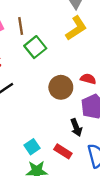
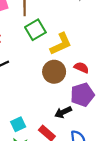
yellow L-shape: (76, 28) -> (61, 44), moved
black arrow: (76, 127) -> (63, 112), turned 77

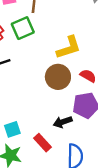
green square: (35, 30) -> (23, 28), moved

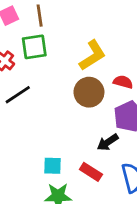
green square: (23, 28) -> (34, 47), turned 30
cyan square: (12, 129) -> (52, 166), turned 35

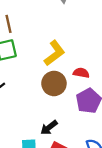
black arrow: (108, 142) -> (49, 128), moved

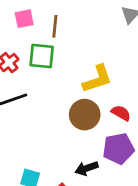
black arrow: (49, 128) -> (87, 168), moved

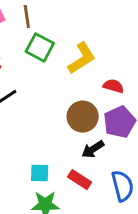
green square: (42, 56) -> (40, 47), moved, turned 36
brown circle: (85, 115) -> (83, 117), moved

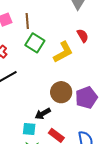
red semicircle: (113, 86) -> (83, 36), moved, turned 40
black arrow: (93, 149) -> (43, 114), moved

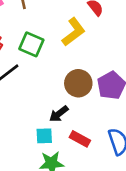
green square: (35, 43) -> (31, 44), moved

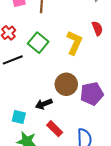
yellow L-shape: (74, 32) -> (74, 43), turned -45
cyan square: (44, 136) -> (19, 117), moved

